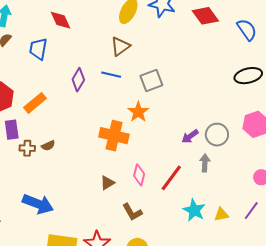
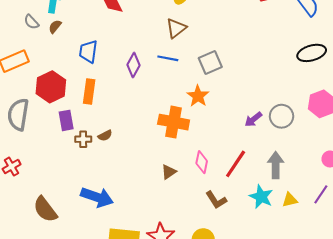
blue trapezoid: (38, 49) -> (88, 51), moved
orange rectangle: (35, 103) -> (89, 91), turned -40
gray arrow: (205, 163) -> (276, 165), moved, size x1.4
brown L-shape: (132, 212) -> (216, 200), moved

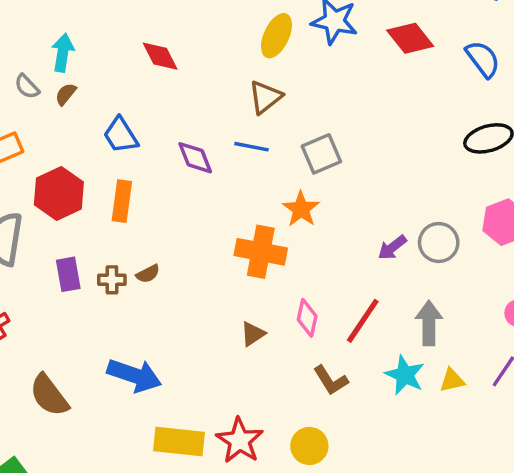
blue trapezoid: (88, 51) -> (121, 135), turned -40
purple diamond: (134, 65) -> (195, 158), turned -50
purple rectangle: (66, 120) -> (68, 274), moved

